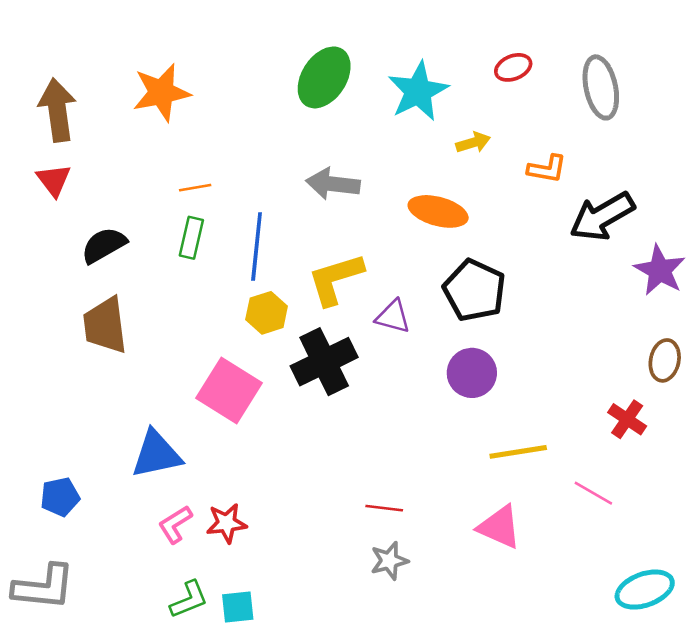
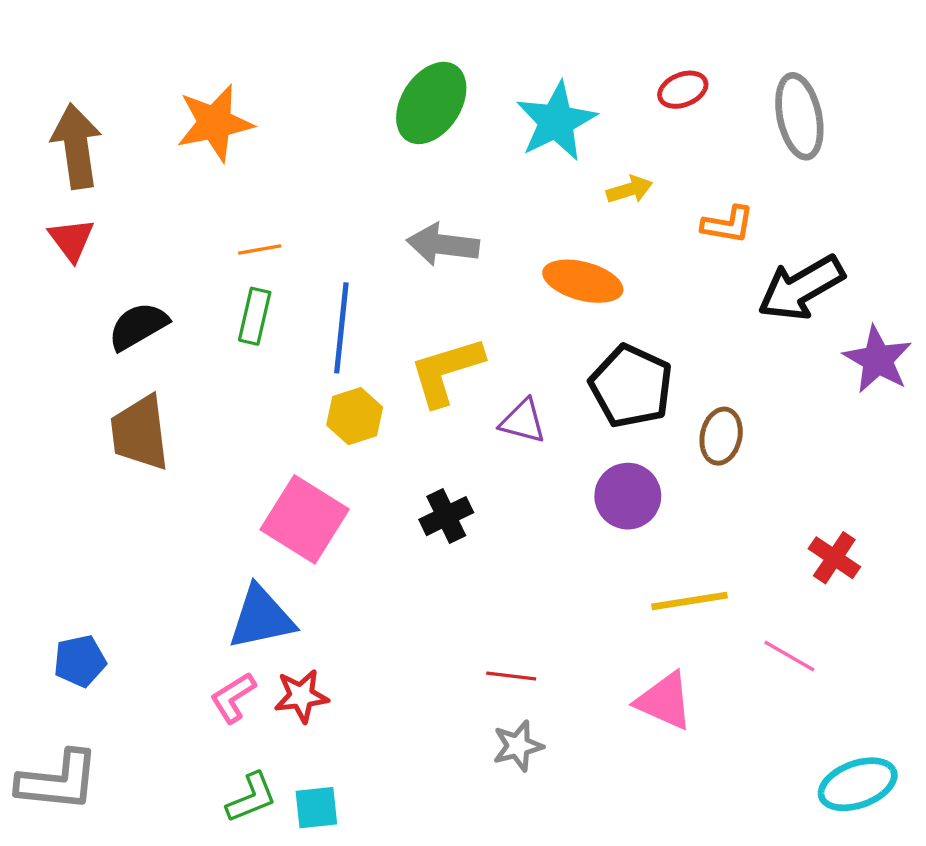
brown ellipse: (665, 360) -> (721, 436), moved
black cross: (324, 362) -> (446, 516), moved, size x0.6
blue triangle: (156, 454) -> (261, 618), moved

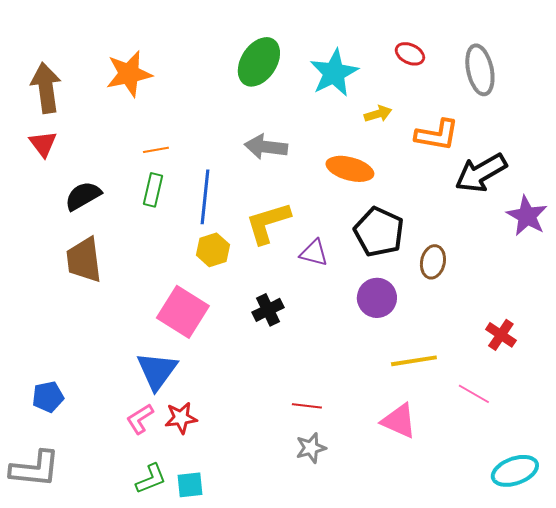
red ellipse: (683, 90) -> (410, 54), turned 48
orange L-shape: (728, 225) -> (437, 135), size x1.4
blue triangle: (261, 618) -> (157, 371), turned -42

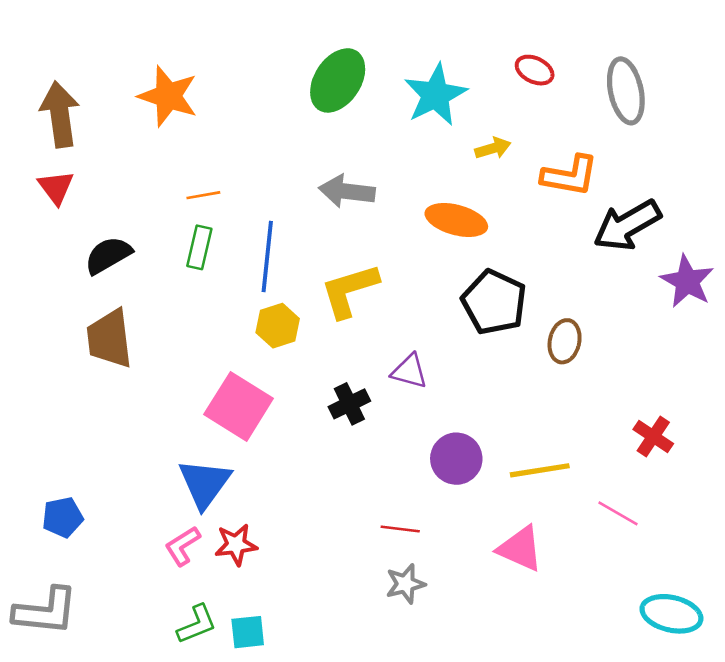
orange star: (129, 74) -> (168, 96), turned 30
purple triangle: (314, 253) -> (409, 371), moved
purple circle: (377, 298) -> (456, 459), moved
cyan ellipse: (515, 471) -> (671, 614), turned 33

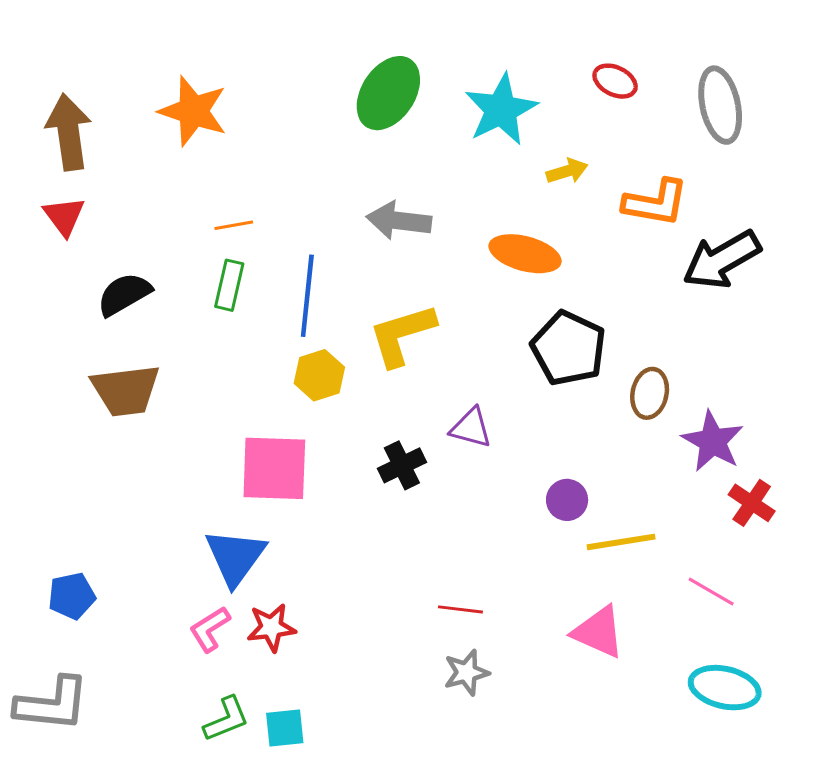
purple star: (687, 281) -> (713, 441), moved
brown trapezoid: (109, 339) -> (126, 390), turned -90
pink square: (239, 406) -> (274, 468), turned -30
purple circle: (456, 459) -> (567, 500), moved, size x0.7
cyan ellipse: (671, 614) -> (725, 688), moved

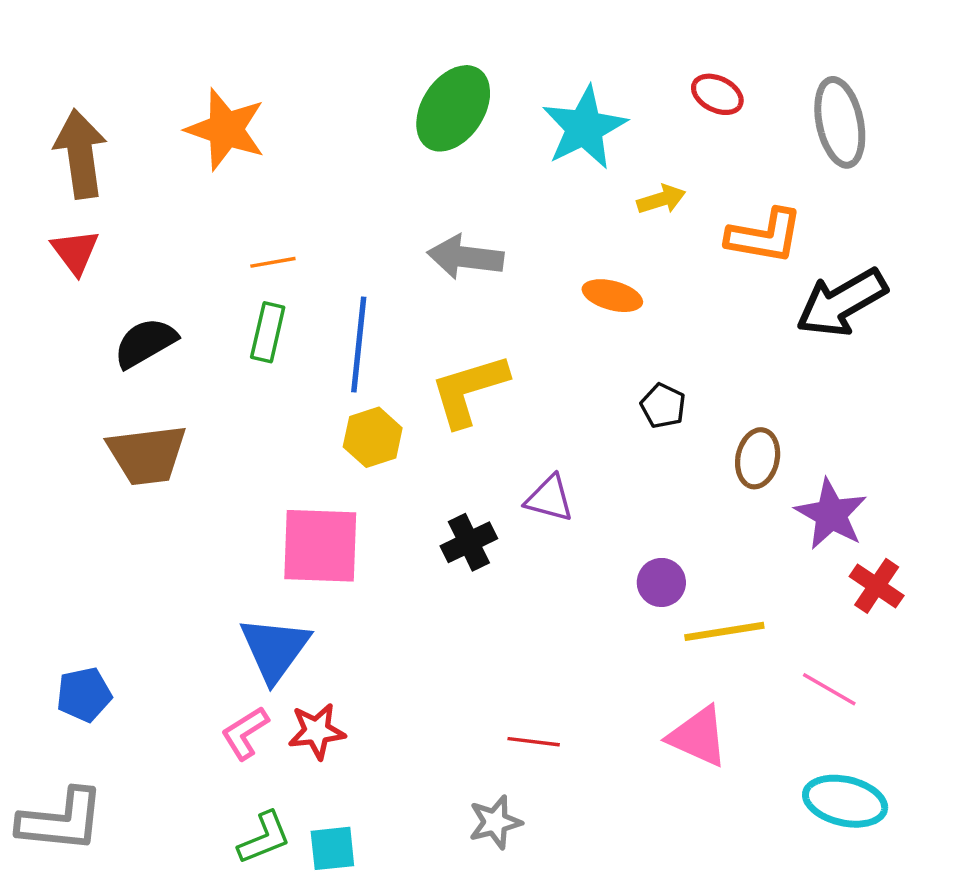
orange ellipse: (525, 254) -> (612, 296), size x0.7
black pentagon: (569, 348) -> (663, 406), size x0.5
red line: (460, 609) -> (534, 742), moved
gray star: (466, 673) -> (495, 822), moved

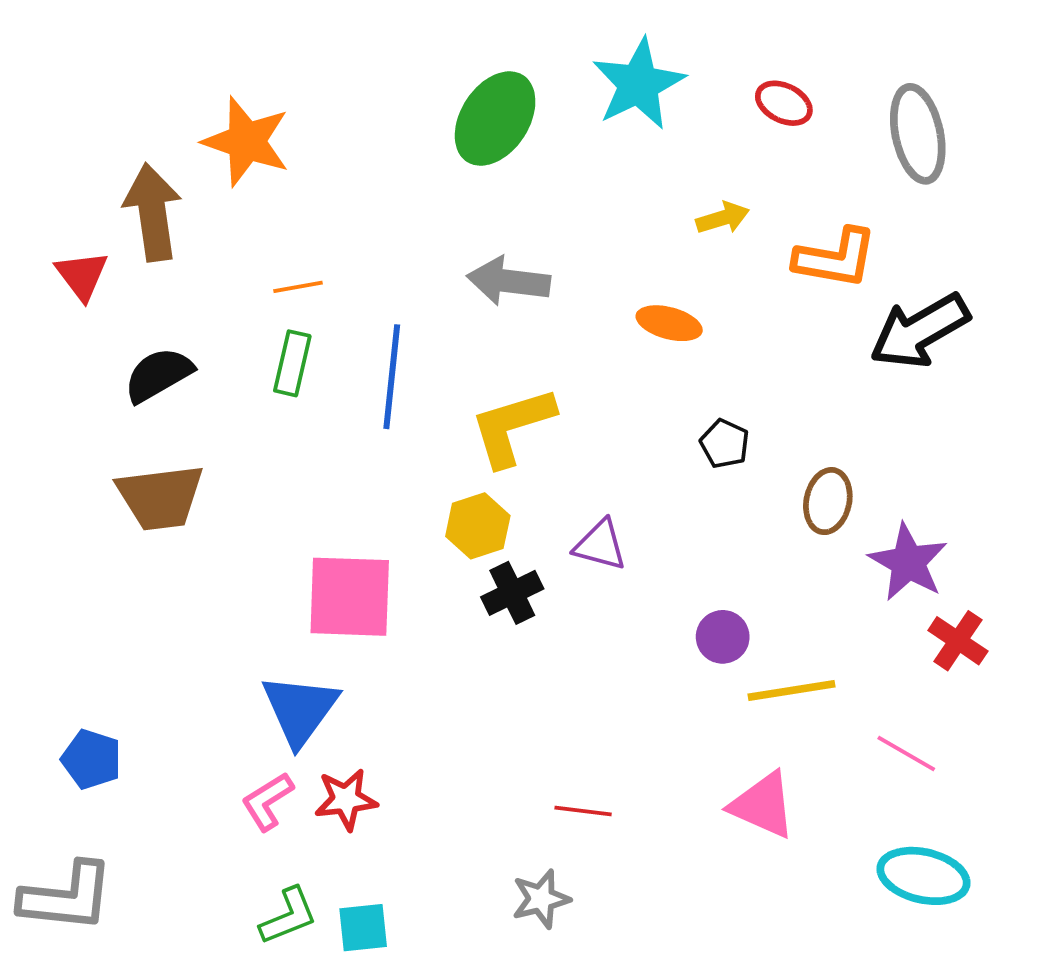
cyan star: (584, 128) -> (638, 84), moved
brown arrow: (80, 154) -> (153, 212), moved
yellow hexagon: (373, 437) -> (478, 526), moved
blue pentagon: (84, 694) -> (91, 759), turned 30

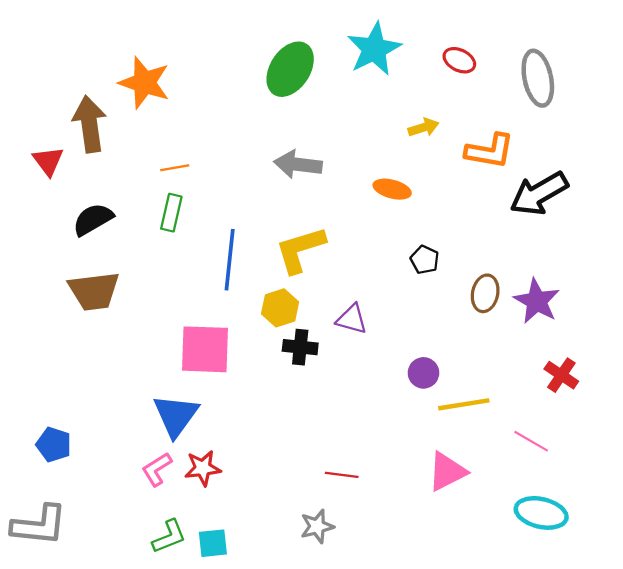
blue line: (392, 377) -> (230, 260), moved
purple star: (908, 562) -> (537, 301), moved
black cross: (512, 593) -> (300, 347), turned 32
pink triangle: (763, 805) -> (447, 471), turned -51

